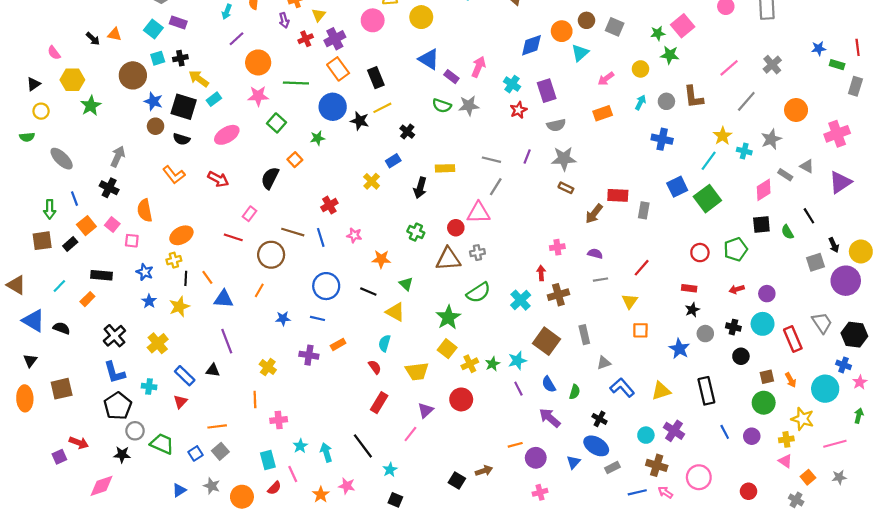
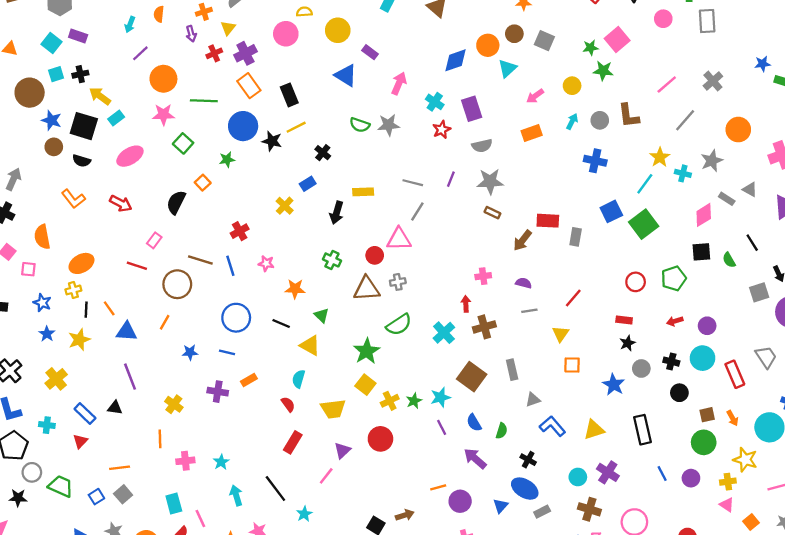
purple rectangle: (451, 77) -> (370, 52), moved
cyan star: (300, 446) -> (221, 462), moved

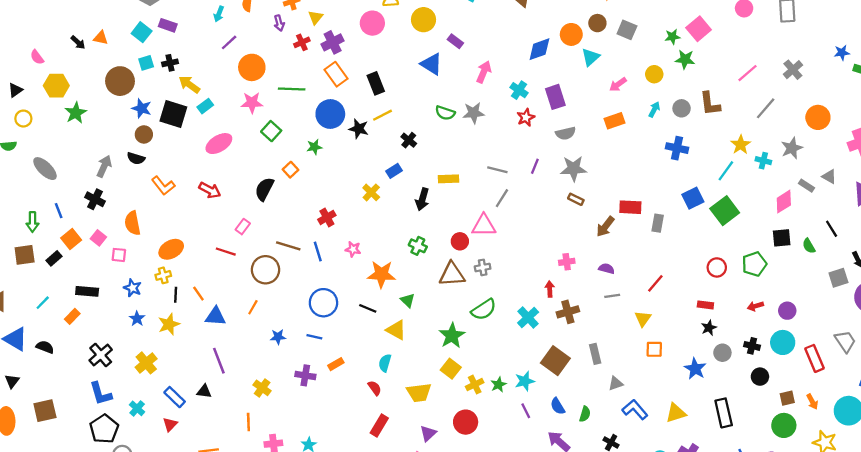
black semicircle: (81, 161) -> (136, 158), moved
orange star: (295, 289) -> (381, 274), size x1.4
cyan cross: (47, 425) -> (137, 408), turned 35

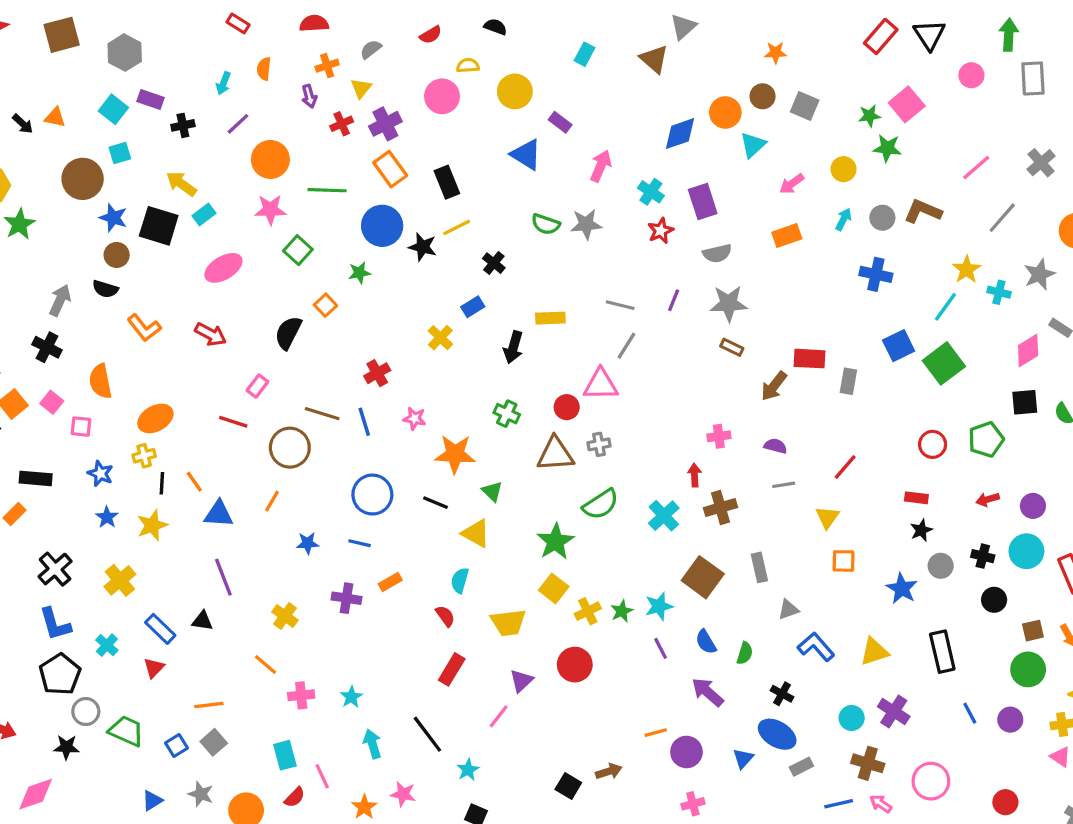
black cross: (170, 63) -> (183, 125), moved
brown L-shape: (710, 104) -> (923, 211), turned 120
orange line: (248, 422) -> (266, 665), turned -48

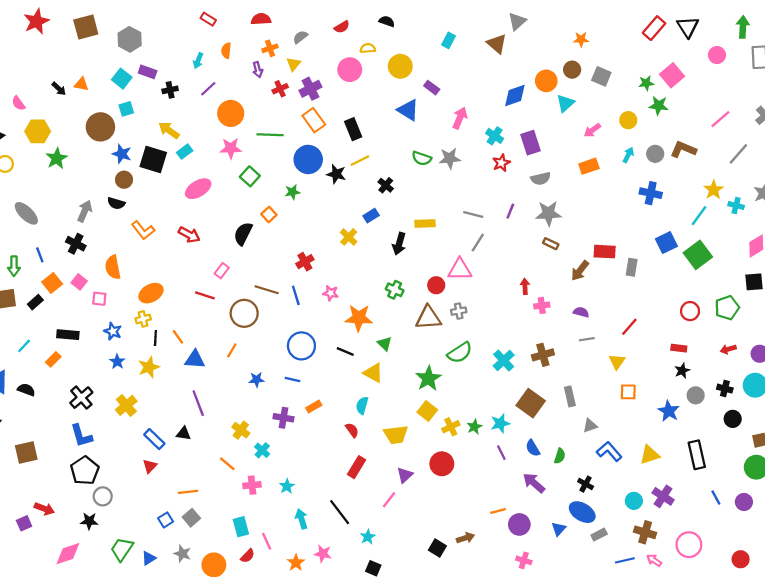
red arrow: (695, 475) -> (525, 286), moved
cyan cross: (107, 645) -> (262, 450), moved
green trapezoid: (126, 731) -> (122, 549), moved, turned -80
pink cross: (693, 804) -> (524, 560), turned 32

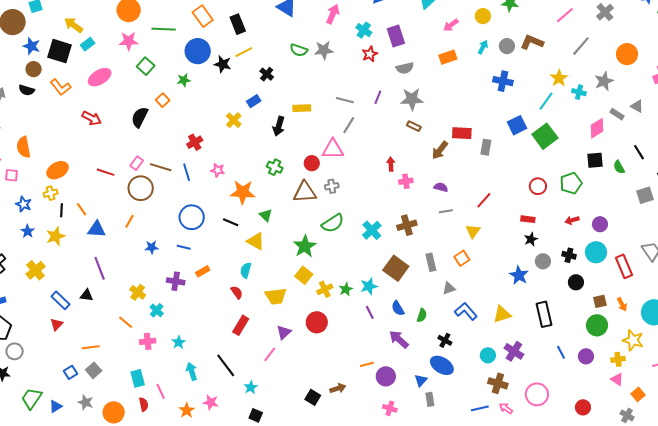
orange L-shape: (143, 230) -> (61, 87), moved
pink rectangle: (222, 271) -> (137, 163), moved
orange square: (628, 392) -> (462, 258), moved, turned -35
gray rectangle: (599, 535) -> (430, 399), moved, turned -72
red semicircle: (248, 556) -> (144, 404), turned -56

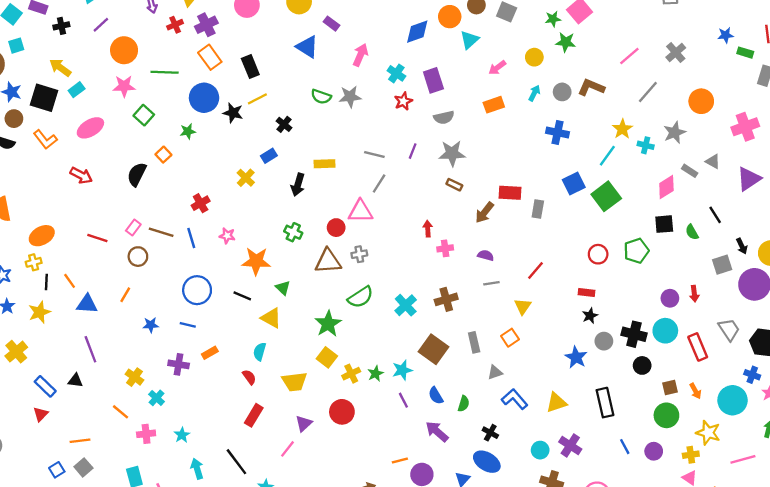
brown circle: (141, 188) -> (138, 257), size x0.7
red arrow: (572, 220) -> (694, 294), moved, turned -80
black cross: (569, 255) -> (634, 334), size x1.5

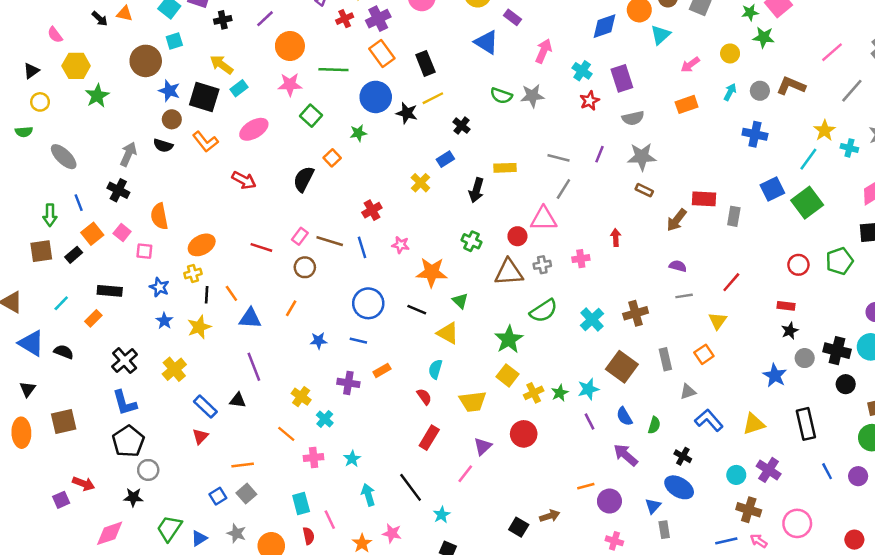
pink cross: (445, 248) -> (581, 259), moved

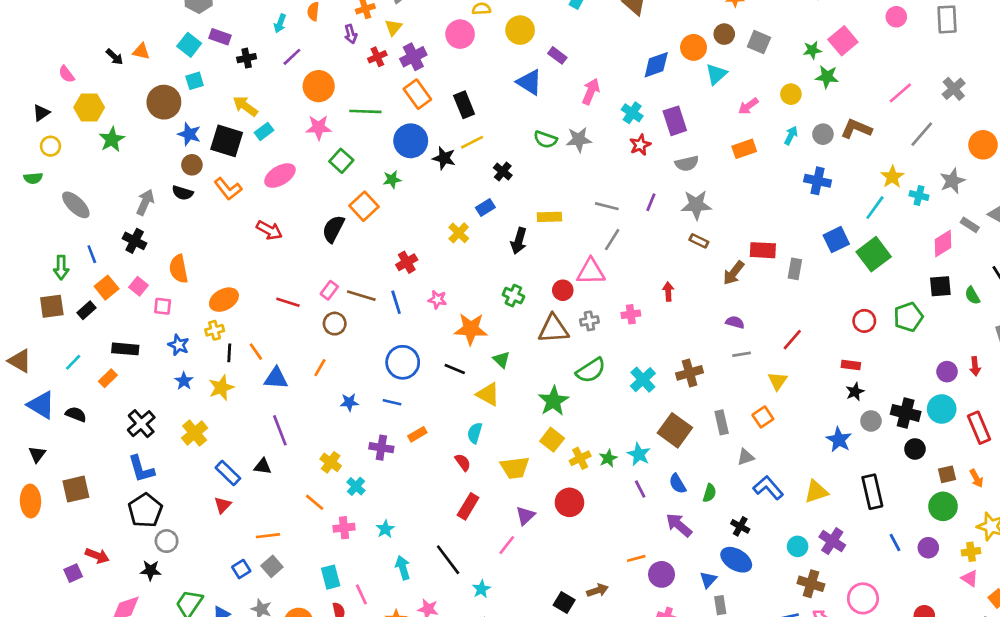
orange square: (332, 158) -> (364, 206), size x1.5
cyan star: (588, 389) -> (639, 454), turned -30

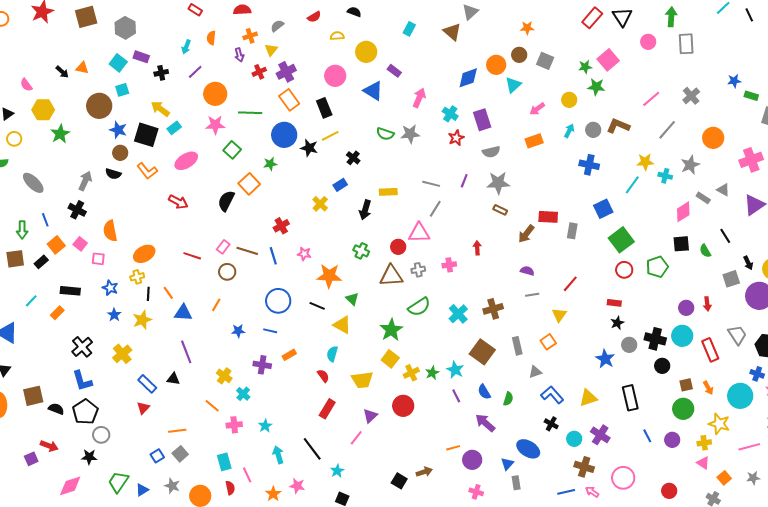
pink circle: (460, 34) -> (335, 76), moved
yellow star: (892, 177) -> (645, 162), turned 30
green square: (874, 254) -> (621, 240), moved
black semicircle: (76, 414) -> (56, 409), moved
black cross: (740, 526) -> (551, 424), moved

